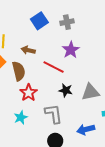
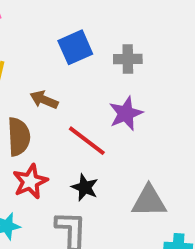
black star: (66, 90) -> (85, 187), moved

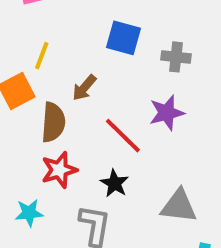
blue square: (75, 47) -> (123, 38), turned 32
brown arrow: (44, 100) -> (84, 88), turned -80

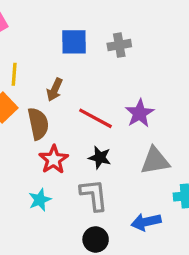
purple star: (167, 113) -> (140, 113), moved

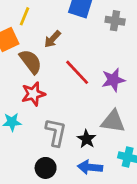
brown semicircle: (38, 124) -> (31, 62), turned -44
black star: (100, 158) -> (87, 139), moved

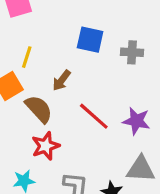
purple star: (113, 80) -> (136, 121), turned 30

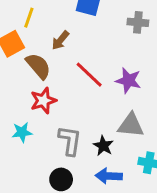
gray cross: (132, 52) -> (138, 22), moved

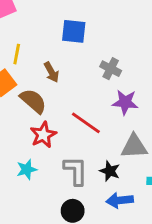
gray cross: (138, 22) -> (111, 69), moved, turned 30
brown arrow: (60, 40) -> (51, 72), turned -60
red line: (89, 75) -> (86, 123), moved

